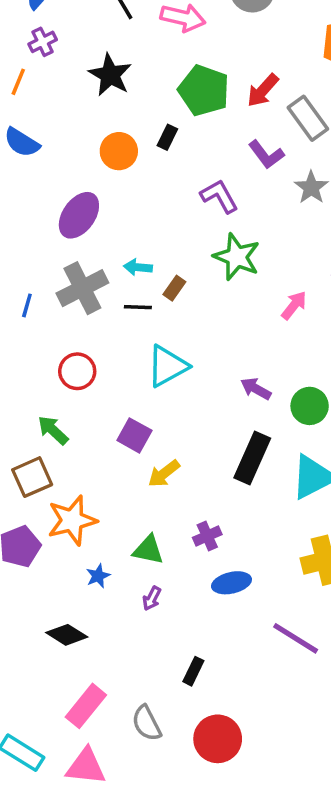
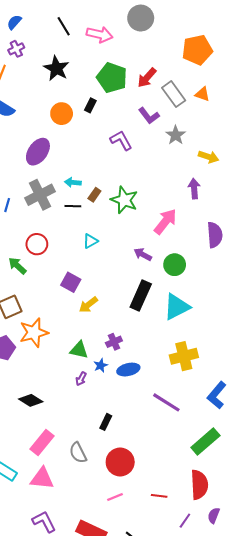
green star: (237, 257) -> (124, 200), moved
pink arrow: (294, 305) -> (165, 222), moved, size x1.5
cyan triangle: (167, 366) -> (90, 241), size x0.6
green arrow: (53, 430) -> (17, 266), moved
blue star: (98, 576) -> (101, 365), moved

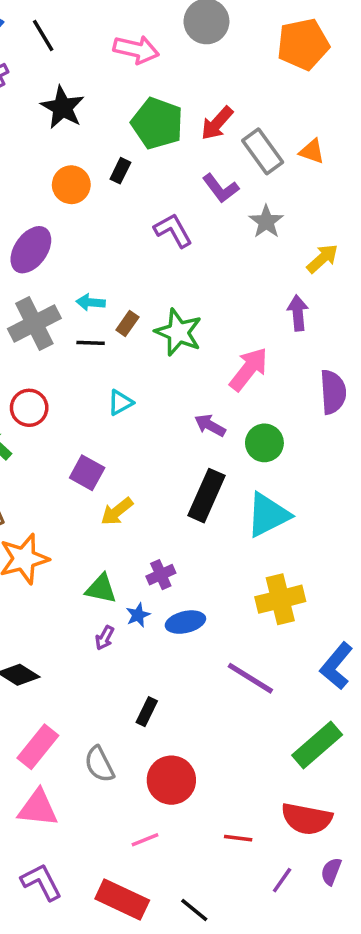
black line: (64, 26) -> (43, 35), moved
orange pentagon: (197, 50) -> (303, 44), moved
yellow arrow: (209, 157) -> (322, 259), turned -60
red semicircle: (199, 485) -> (307, 819), turned 104
pink line: (115, 497) -> (145, 840), moved

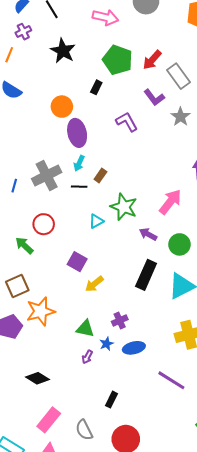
orange circle: (71, 185) -> (62, 107), moved
purple ellipse: (31, 250) -> (77, 133), moved, turned -48
cyan arrow: (91, 302) -> (79, 163), turned -70
green star: (178, 332) -> (124, 207), moved

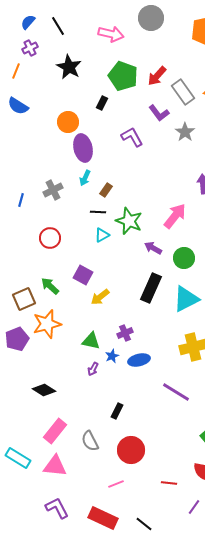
gray cross: (47, 175) -> (53, 190), size x0.7
black line: (79, 187) -> (98, 212), moved
green arrow: (24, 245) -> (50, 286), moved

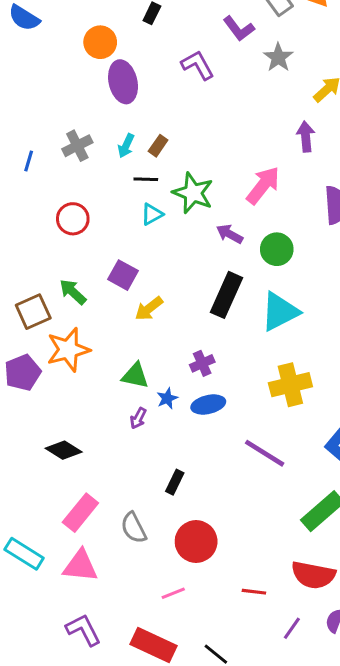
cyan arrow: (85, 178) -> (126, 146), moved
purple cross: (125, 333) -> (202, 363), moved

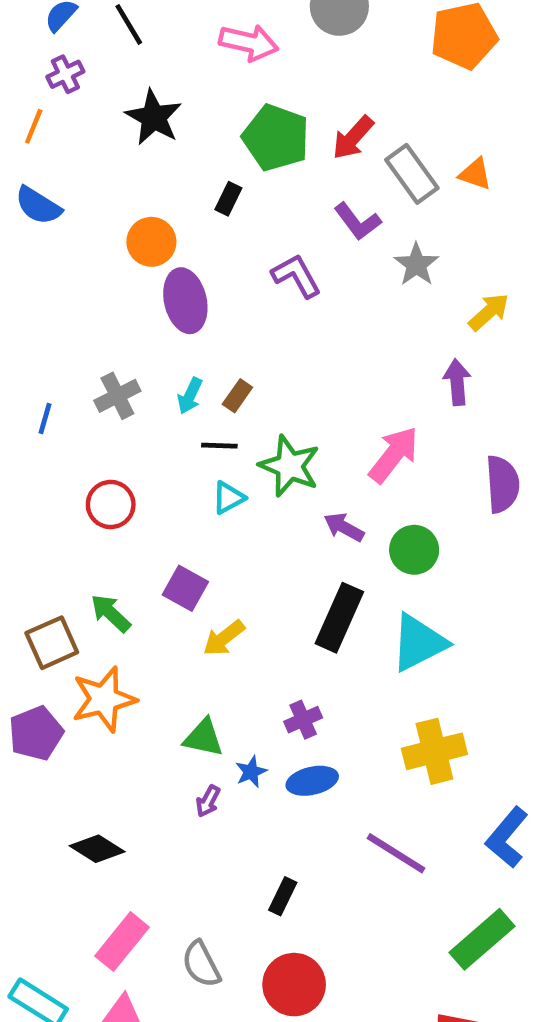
black rectangle: (175, 482) -> (283, 896), moved

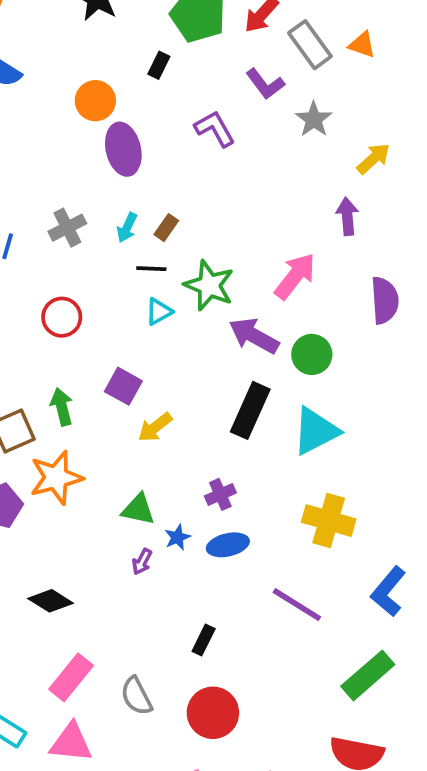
purple arrow: (344, 527) -> (254, 336), size x1.5
green arrow: (111, 613) -> (62, 407), turned 33
yellow cross: (434, 751) -> (329, 521), turned 30

